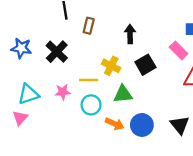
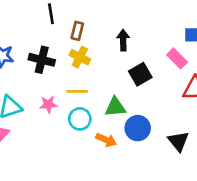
black cross: (57, 52) -> (42, 60), turned -30
yellow cross: (111, 66) -> (80, 57), moved
blue circle: (142, 125) -> (138, 128), moved

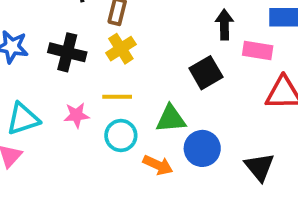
black arrow: (123, 40) -> (224, 25), moved
yellow cross: (80, 57) -> (121, 49), turned 30
pink rectangle: (177, 58) -> (258, 50), turned -36

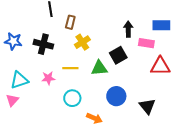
yellow cross: (121, 49) -> (82, 42), moved
green triangle: (171, 119) -> (99, 68), moved
cyan circle: (121, 135) -> (72, 98), moved
orange arrow: (158, 165) -> (94, 118), moved

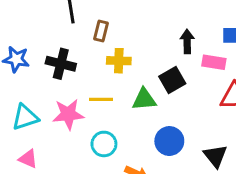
yellow cross: (82, 42) -> (119, 61), turned 35
pink star: (48, 78) -> (68, 114), size x1.5
pink triangle: (12, 100) -> (28, 159), moved, turned -48

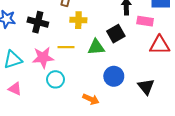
cyan circle: (104, 144) -> (56, 79), moved

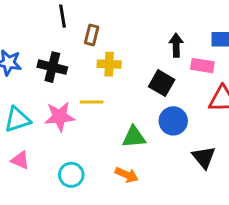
black square: (116, 34) -> (162, 83), turned -30
green triangle: (96, 47) -> (134, 137), moved
blue circle: (114, 76) -> (173, 121), moved
cyan circle: (56, 79) -> (71, 175), moved

